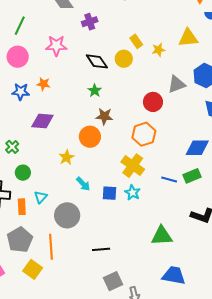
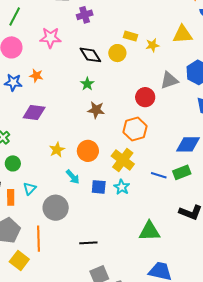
yellow rectangle: (136, 41) -> (130, 36), turned -40
orange circle: (90, 137) -> (88, 151), moved

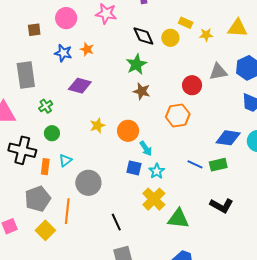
green star: (87, 84) -> (136, 64), size x1.5
yellow cross: (123, 160) -> (154, 199), moved
cyan arrow: (73, 177) -> (146, 148), moved
black line: (88, 243) -> (116, 222), turned 60

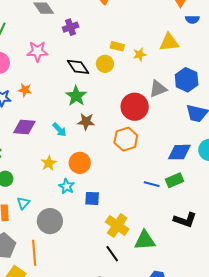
red circle: (192, 85) -> (135, 107), size x1.4
cyan arrow: (146, 148) -> (59, 130), moved
cyan star: (157, 171) -> (67, 186), moved
black line: (116, 222) -> (112, 254), moved

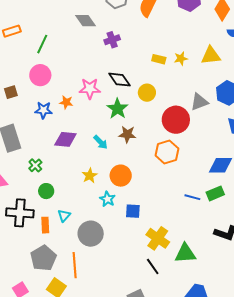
pink star: (37, 51) -> (90, 89), moved
yellow star: (140, 54) -> (181, 58), moved
yellow circle: (105, 64) -> (147, 93), moved

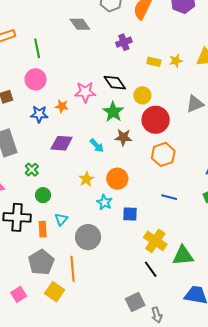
purple cross: (112, 40) -> (124, 42), moved
green line: (42, 44) -> (37, 48), turned -36
red circle: (176, 120) -> (156, 120), moved
blue line: (192, 197) -> (169, 197), moved

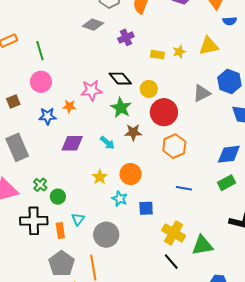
gray diamond: (80, 24) -> (93, 25), moved, turned -30
green cross: (32, 170) -> (40, 185), moved

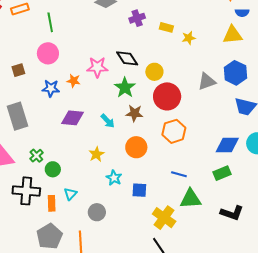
yellow triangle: (209, 46) -> (233, 35), moved
yellow rectangle: (157, 55) -> (166, 27), moved
orange circle: (131, 174) -> (136, 147), moved
gray circle: (106, 235) -> (97, 212), size x0.7
green triangle: (202, 245) -> (191, 199), moved

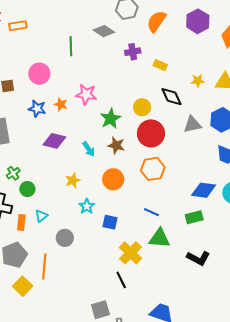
green line: (50, 22) -> (71, 46), moved
yellow star: (189, 38) -> (198, 81), moved
black diamond: (127, 58) -> (172, 97), moved

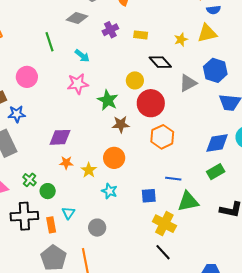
orange star: (61, 104) -> (66, 163), moved
blue star: (37, 109) -> (17, 114), moved
cyan arrow: (89, 149) -> (82, 56), moved
orange circle: (113, 179) -> (114, 158), moved
blue square: (110, 222) -> (149, 196), moved

